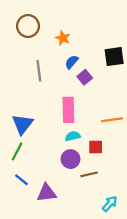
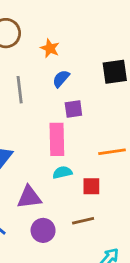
purple square: (85, 77) -> (73, 109), moved, turned 32
purple circle: (71, 159) -> (43, 230), moved
purple triangle: (47, 193) -> (29, 197), moved

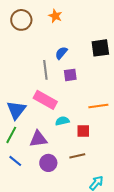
orange star: (50, 48) -> (55, 16), moved
gray line: (20, 90) -> (45, 70), moved
pink rectangle: (57, 139) -> (45, 100), moved, turned -60

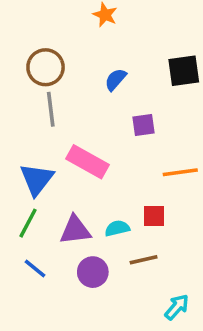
brown circle: (21, 20) -> (46, 67), moved
gray line: (45, 70) -> (51, 109), moved
purple square: (70, 75) -> (144, 125), moved
cyan semicircle: (62, 121) -> (117, 228), moved

